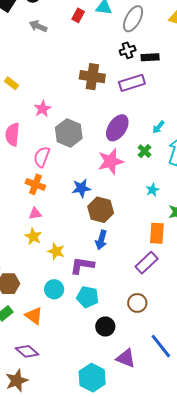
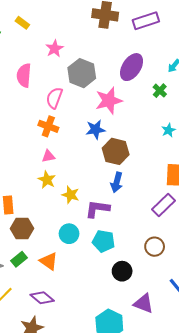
pink star: (111, 161) -> (109, 101), moved

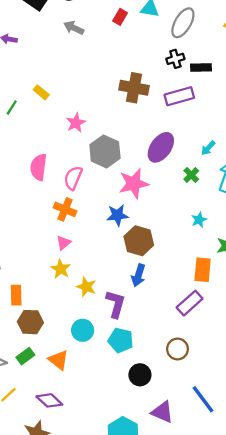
pink semicircle: (24, 75) -> (39, 167), moved
pink triangle: (48, 156) -> (64, 243), turned -32
purple L-shape: (97, 209) -> (116, 304), turned 95

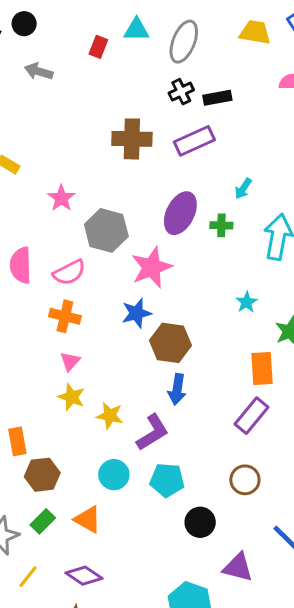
cyan arrow: (208, 148) -> (243, 189), moved
green cross: (191, 175) -> (221, 225), moved, turned -35
pink semicircle: (73, 178) -> (69, 273), turned -130
purple L-shape: (116, 304) -> (153, 432), turned 52

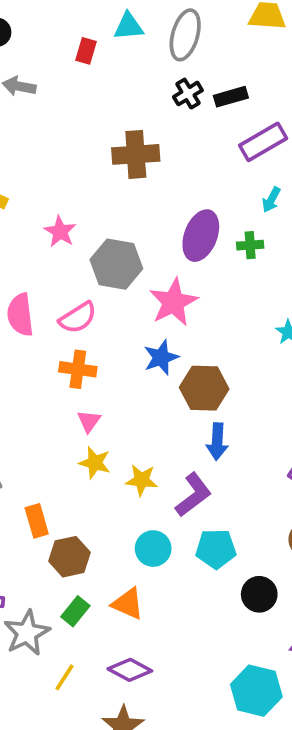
purple rectangle: (194, 141) -> (263, 142), moved

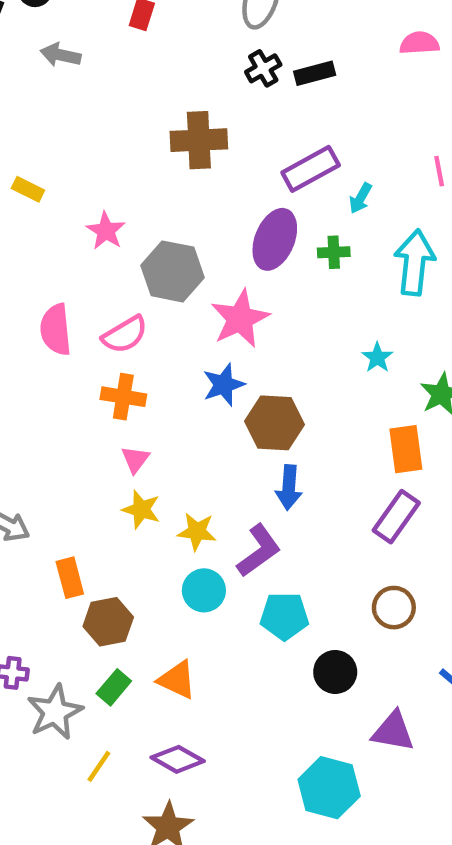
purple rectangle: (263, 142) -> (311, 169), moved
cyan circle: (153, 549) -> (204, 590), moved

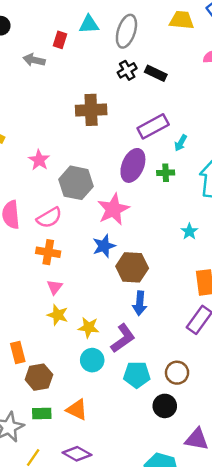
gray arrow: (61, 55) -> (34, 60), moved
black rectangle: (315, 73) -> (156, 73), turned 40
brown circle: (394, 608) -> (177, 373), moved
green rectangle: (114, 687) -> (42, 414), turned 48

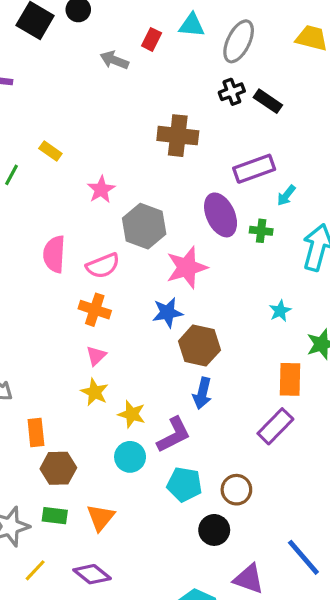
purple ellipse: (133, 165) -> (221, 215), turned -56
orange triangle: (77, 410) -> (101, 517), turned 35

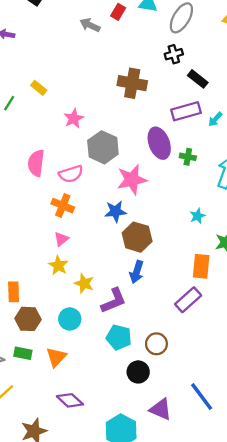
black rectangle: (268, 101) -> (198, 79), moved
cyan arrow: (286, 195) -> (215, 119), moved
cyan circle: (130, 457) -> (70, 319), moved
purple diamond: (92, 574) -> (70, 400), moved

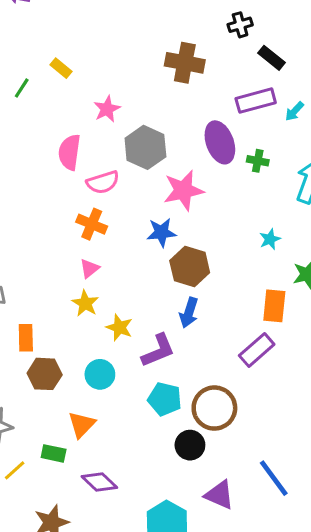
pink semicircle: (36, 163) -> (69, 152), moved
brown circle: (156, 344) -> (214, 408), size x1.5
green rectangle: (23, 353) -> (54, 453), moved

